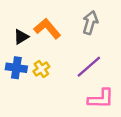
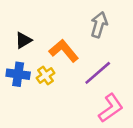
orange L-shape: (47, 29) -> (64, 51), moved
pink L-shape: (101, 99) -> (111, 108), turned -36

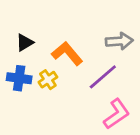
gray arrow: (99, 25) -> (119, 41), moved, turned 70

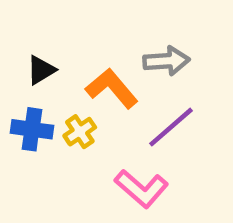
gray arrow: (119, 41) -> (166, 61), moved
pink L-shape: (117, 114) -> (141, 189), moved, turned 76

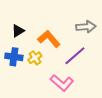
gray arrow: (166, 61) -> (86, 27), moved

